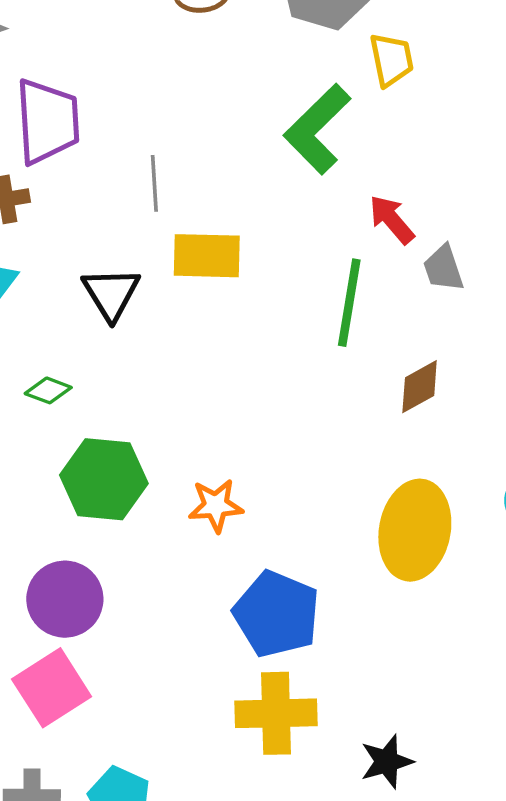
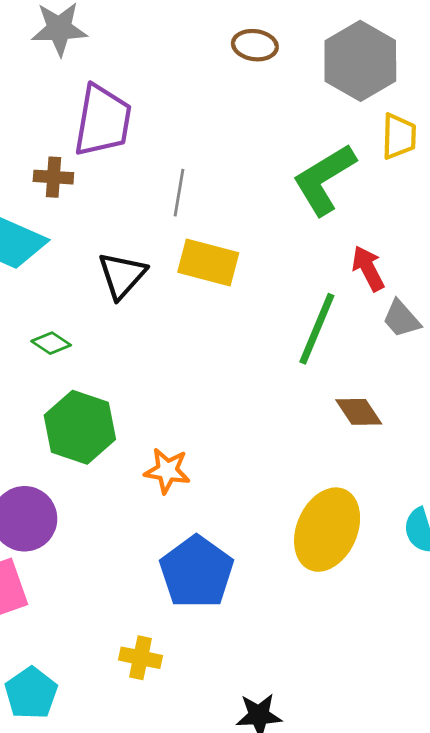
gray trapezoid: (443, 268) -> (401, 319), turned -36
brown diamond: (420, 387) -> (359, 412), turned 72
yellow cross: (276, 713) -> (141, 658), moved, size x0.6

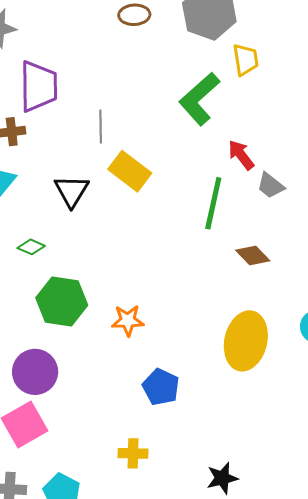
yellow rectangle: (208, 263) -> (130, 171), turned 33
blue pentagon: (197, 572) -> (161, 387), size x0.7

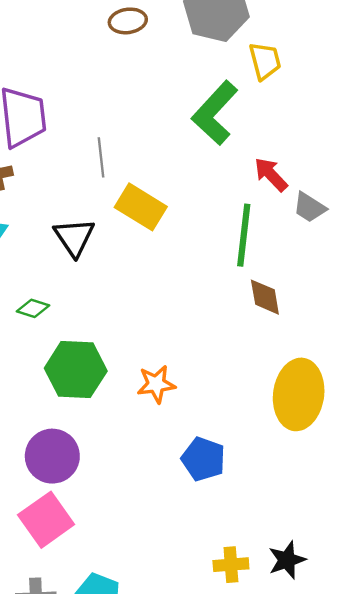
brown diamond: (253, 255) -> (265, 297), moved, turned 40
yellow cross: (133, 453) -> (231, 565), moved

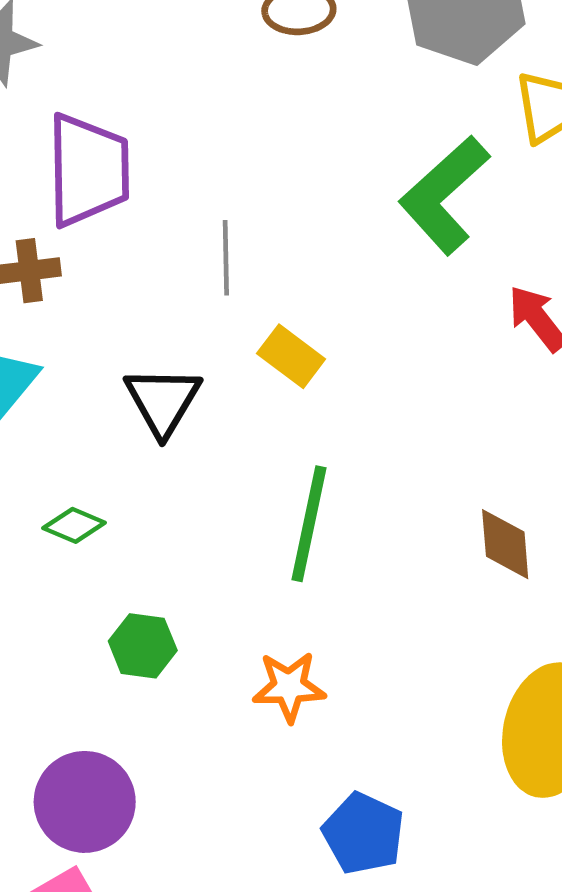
yellow rectangle: (141, 207) -> (291, 356), size x0.7
green line: (244, 235) -> (309, 524), moved
green hexagon: (76, 370) -> (143, 646), size x0.6

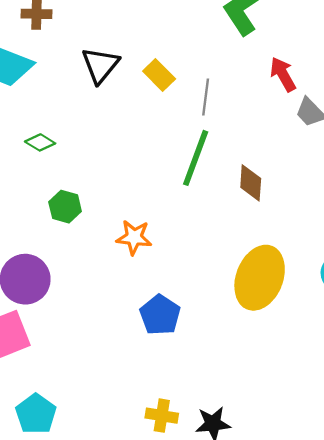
gray line: (226, 258) -> (206, 97), moved
black triangle: (163, 401) -> (100, 65), moved
green line: (309, 524) -> (196, 158), moved

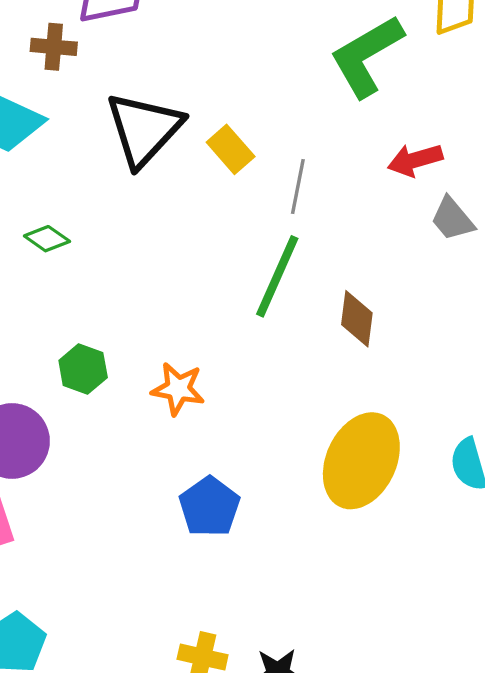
black triangle: (100, 65) -> (144, 129), size x1.4
red arrow: (283, 74) -> (415, 160), turned -80
green hexagon: (65, 207) -> (83, 369), moved

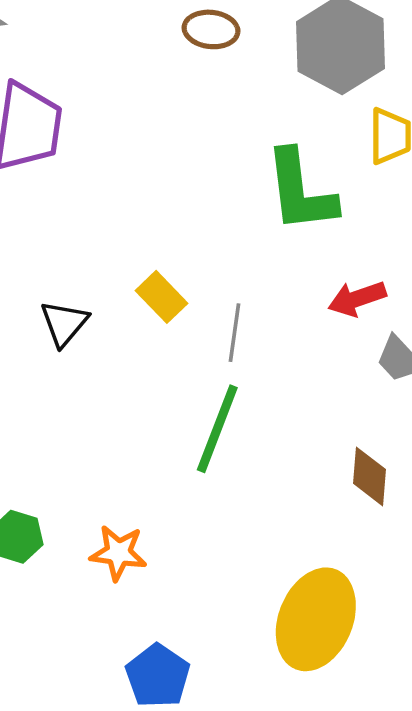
green L-shape: (367, 56) -> (300, 191), turned -64
black triangle: (144, 129) -> (64, 323), moved, size x0.6
brown diamond: (357, 319) -> (370, 476), moved

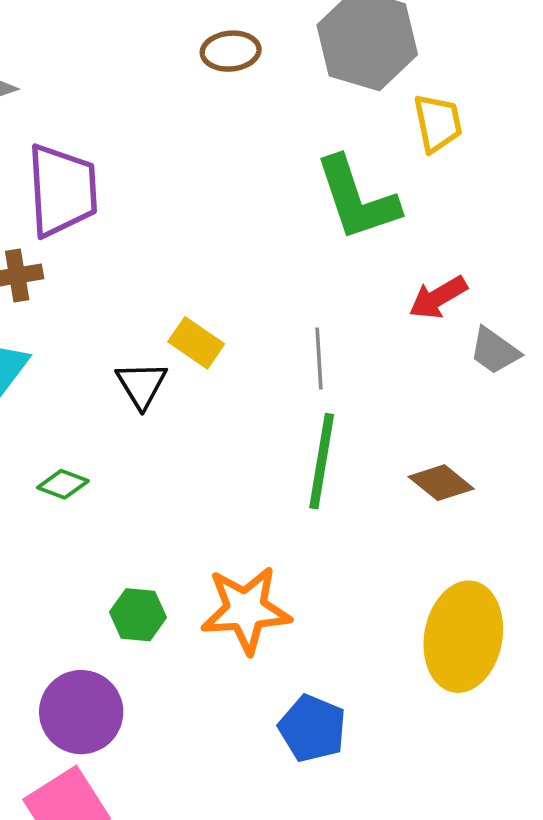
yellow rectangle: (161, 297) -> (196, 343), moved
brown diamond: (370, 476) -> (441, 483), moved, turned -44
orange star: (118, 553) -> (246, 610), size x1.5

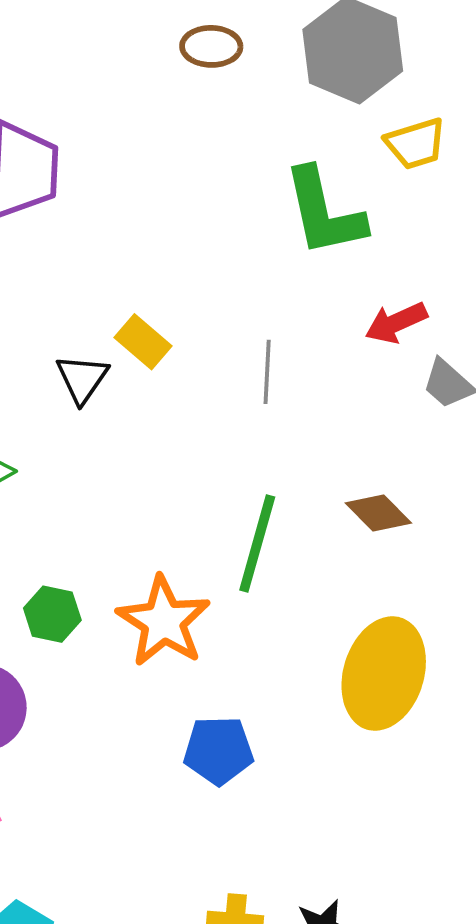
yellow trapezoid: (438, 123) -> (416, 144), turned 78
green line: (322, 461) -> (257, 543), moved
orange star: (246, 610) -> (164, 621), turned 30
blue pentagon: (312, 728) -> (218, 750), turned -30

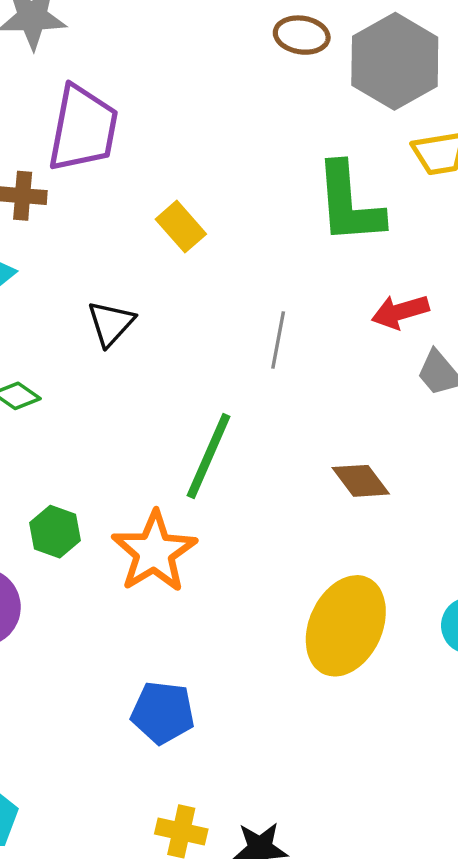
brown ellipse: (211, 46) -> (302, 35), moved
yellow rectangle: (143, 342) -> (181, 227), moved
green line: (257, 543) -> (209, 456), moved
blue pentagon: (218, 750) -> (163, 713), moved

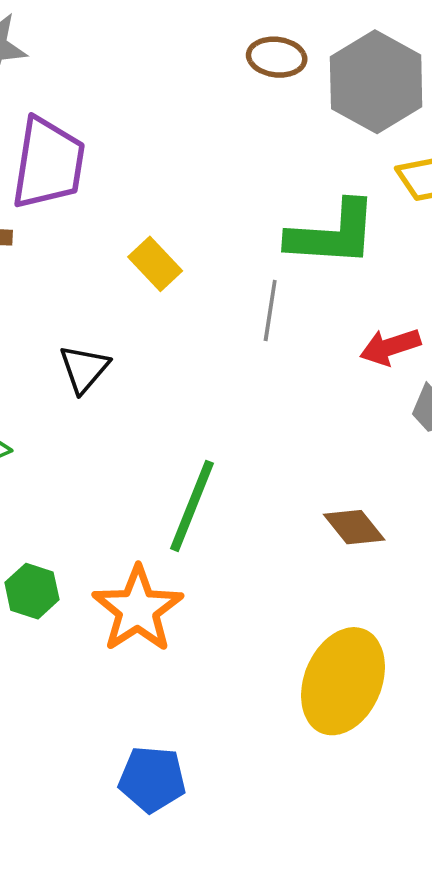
green L-shape: (349, 203) -> (332, 234), turned -80
gray line: (278, 340) -> (270, 311), moved

